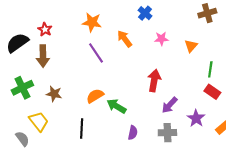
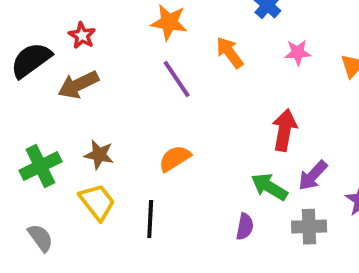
brown arrow: (43, 56) -> (78, 85), turned 65
green cross: (22, 88) -> (40, 166), moved
green arrow: (116, 106) -> (269, 187), moved
yellow trapezoid: (39, 121) -> (97, 202), moved

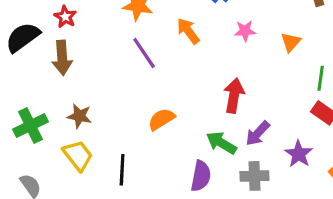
brown arrow: (78, 85) -> (62, 58), turned -68
orange semicircle: (175, 158) -> (161, 119), moved
purple semicircle: (245, 227) -> (201, 176), size x1.4

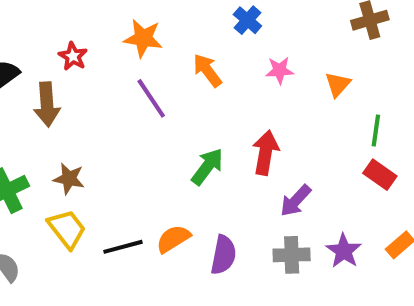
red star: (65, 17) -> (73, 56), moved
orange semicircle: (161, 119) -> (173, 239), moved
green arrow: (221, 143) -> (207, 167), moved, turned 96
purple star: (299, 154) -> (344, 251), moved
black line: (122, 170) -> (123, 247), turned 72

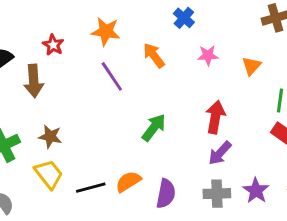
red arrow: (266, 153) -> (215, 117), moved

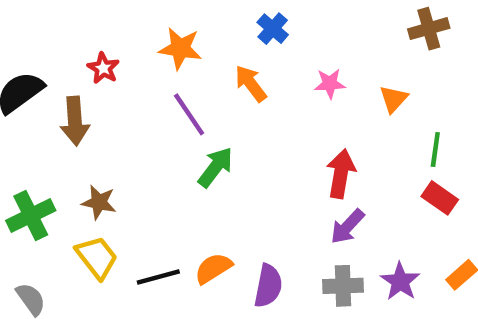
blue cross: (184, 18) -> (273, 29), moved
green arrow: (154, 128) -> (215, 167), moved

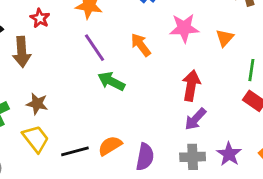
orange arrow: (251, 84) -> (141, 45), moved
pink star: (330, 84) -> (184, 28), size x1.5
green arrow: (215, 167) -> (111, 81), turned -100

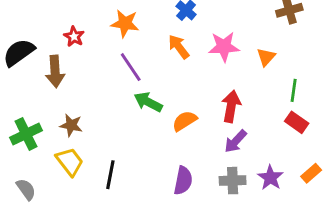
orange arrow: (141, 45) -> (179, 47), moved
orange semicircle: (110, 146) -> (185, 121), moved
black line: (75, 151) -> (110, 175), turned -64

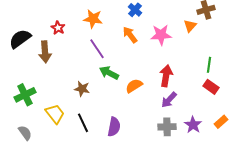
orange triangle: (266, 57) -> (190, 26), moved
brown star: (71, 125) -> (82, 89), moved
black line: (110, 175) -> (83, 123), turned -36
purple semicircle: (183, 181) -> (114, 127), moved

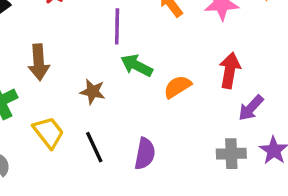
purple line: (97, 49) -> (117, 26), turned 35
brown arrow: (45, 52) -> (39, 62), moved
purple arrow: (169, 100) -> (251, 108), moved

